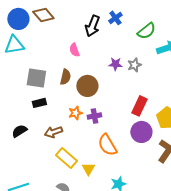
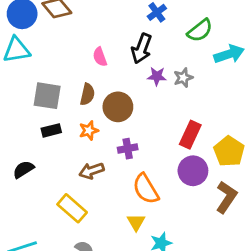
black arrow: (92, 26) -> (142, 48), moved
orange star: (75, 113) -> (89, 130), moved
brown arrow: (53, 132) -> (92, 171), moved
yellow rectangle: (66, 158) -> (72, 208), moved
yellow triangle: (88, 169) -> (136, 222), moved

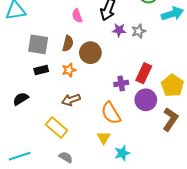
purple cross: (128, 149) -> (121, 83), moved

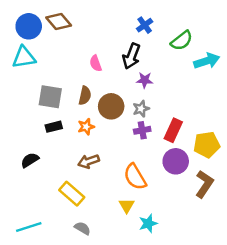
gray star: (139, 31) -> (141, 109), moved
purple cross: (121, 83) -> (142, 130), moved
yellow pentagon: (172, 85) -> (207, 145), turned 30

